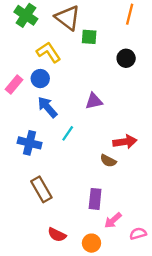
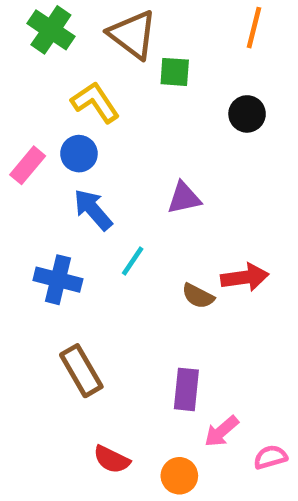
brown semicircle: (108, 161) -> (198, 296), moved

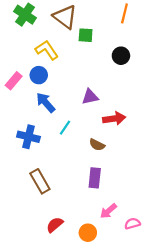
red arrow: (245, 277) -> (114, 119), moved
purple rectangle: (186, 389) -> (95, 178), moved
red semicircle: (112, 459) -> (55, 225), turned 114

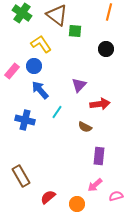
purple triangle: (90, 97) -> (79, 85), turned -35
purple rectangle: (95, 178) -> (99, 156), moved
brown rectangle: (40, 181) -> (21, 176), moved

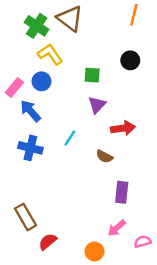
green cross: (22, 13) -> (37, 26), moved
green square: (75, 31) -> (92, 75), moved
blue arrow: (40, 90) -> (30, 111), moved
red semicircle: (48, 197) -> (48, 242), moved

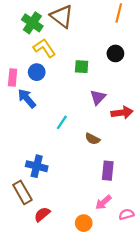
pink rectangle: (14, 87) -> (13, 78), turned -35
purple triangle: (97, 105) -> (98, 97), moved
red arrow: (123, 128) -> (122, 113), moved
blue cross: (30, 148) -> (37, 166), moved

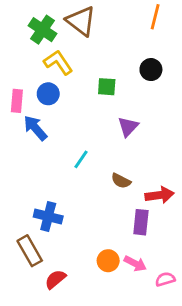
red arrow: (122, 113) -> (159, 195), moved
pink arrow: (103, 202) -> (135, 264), turned -112
orange circle: (84, 223) -> (108, 261), moved

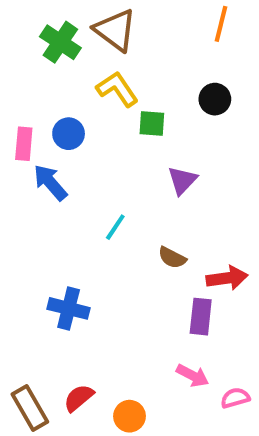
yellow L-shape: (58, 62) -> (117, 89), moved
brown rectangle: (30, 251) -> (30, 408), moved
orange circle: (108, 261) -> (130, 416), moved

